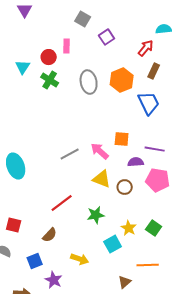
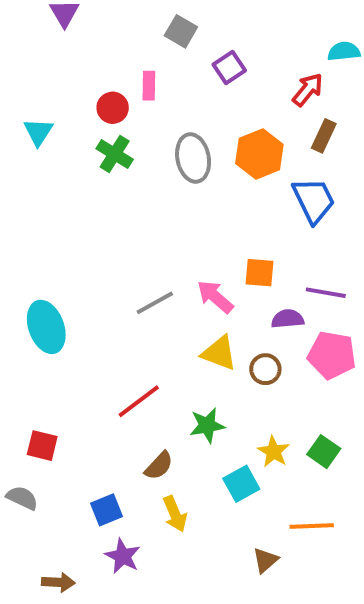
cyan triangle: (23, 67) -> (38, 132), moved
brown semicircle: (50, 235) -> (159, 466), moved
yellow arrow: (80, 259) -> (175, 514), turned 48
blue square: (35, 261) -> (107, 510), moved

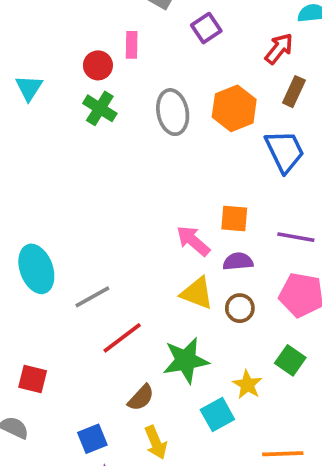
gray line: (155, 303) -> (92, 297), moved
purple semicircle: (288, 319) -> (238, 261), moved
green star: (207, 425) -> (186, 360), size x1.4
green square: (324, 452) -> (290, 360), moved

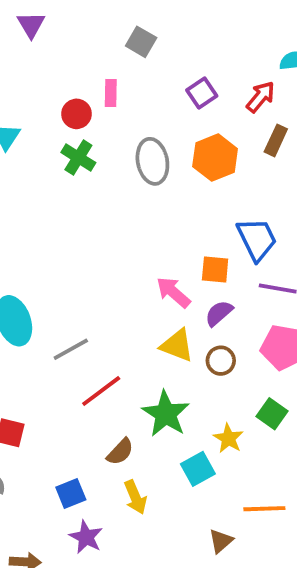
purple square: (206, 28) -> (202, 93), moved
blue trapezoid: (285, 151) -> (257, 239), moved
purple semicircle: (238, 261) -> (219, 313), turned -36
green star: (186, 360) -> (166, 414), turned -30

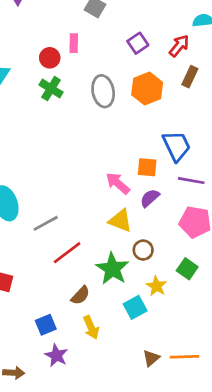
brown circle: (221, 361) -> (143, 250), moved
orange line: (264, 509) -> (185, 357), moved

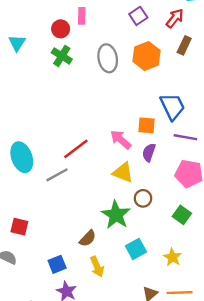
purple semicircle: (150, 198) -> (149, 152), turned -30
red line: (67, 253) -> (76, 149), moved
yellow star: (156, 286) -> (172, 257), moved

